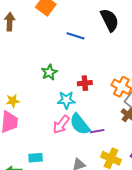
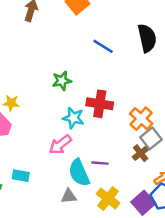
red cross: (85, 83) -> (100, 104), size x1.5
cyan semicircle: (80, 124) -> (79, 173), moved

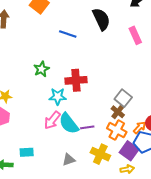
orange cross: (141, 119) -> (117, 130), moved
cyan semicircle: (79, 173) -> (69, 123), moved

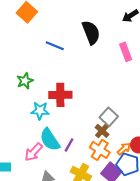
pink arrow: (52, 120) -> (34, 152), moved
purple line: (87, 127) -> (69, 145), turned -56

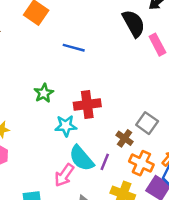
black semicircle: (91, 32) -> (134, 23), moved
brown cross: (102, 131) -> (125, 138), moved

